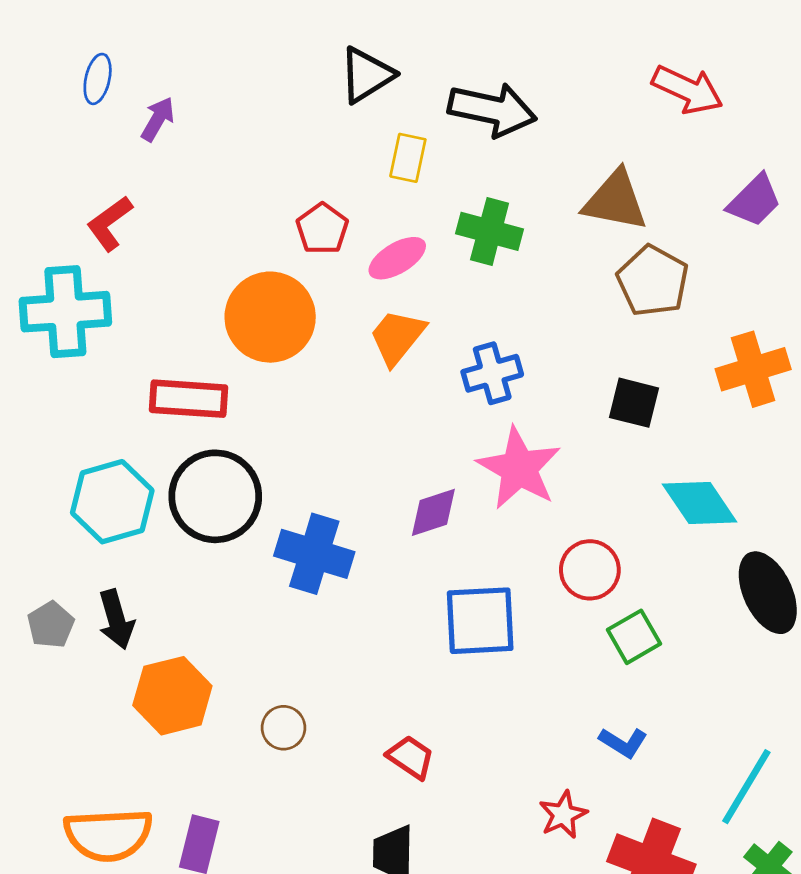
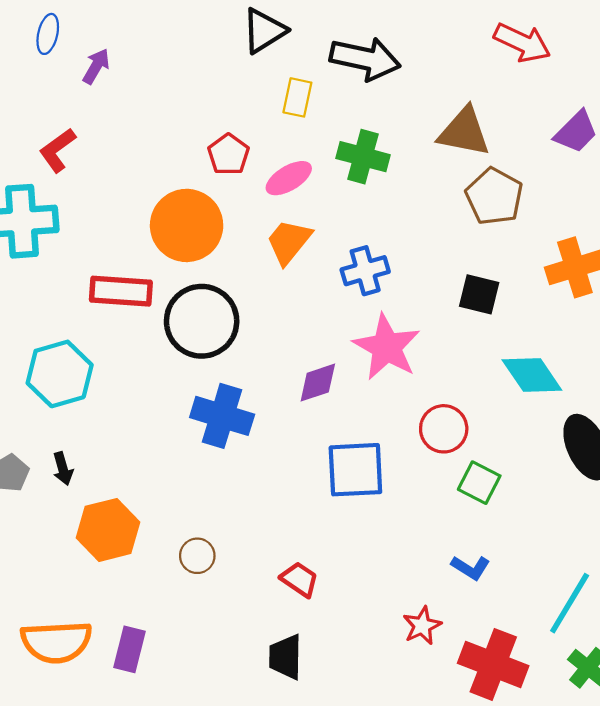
black circle: (215, 496) -> (202, 321), moved
black arrow: (116, 619) -> (63, 469), size x0.7
green square: (634, 637) -> (479, 483), turned -33

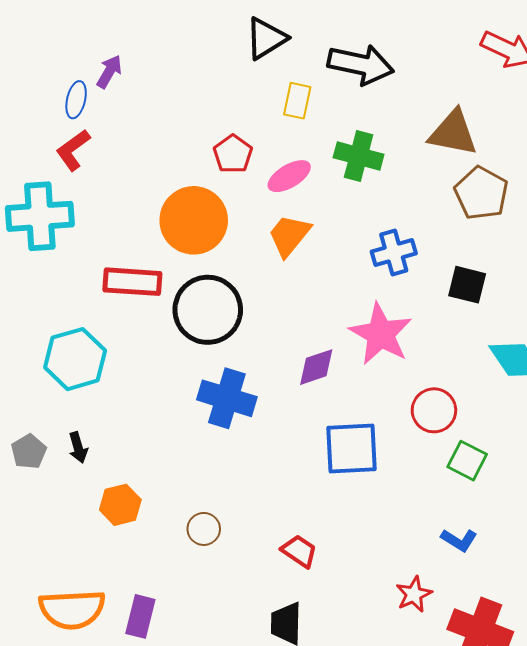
blue ellipse: (48, 34) -> (76, 100), moved
blue cross: (365, 271) -> (394, 253), moved
orange hexagon: (108, 530) -> (120, 505), size x0.7

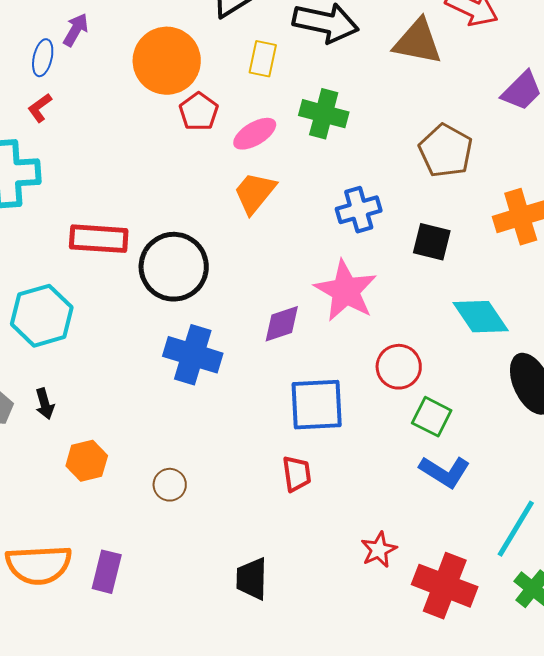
brown triangle: (453, 133) -> (418, 42), moved
red L-shape: (73, 150) -> (40, 108), size x0.7
orange circle: (194, 220) -> (167, 61), moved
blue L-shape: (459, 540) -> (445, 472), moved, size x1.4
red trapezoid: (299, 551) -> (297, 474), moved, turned 48

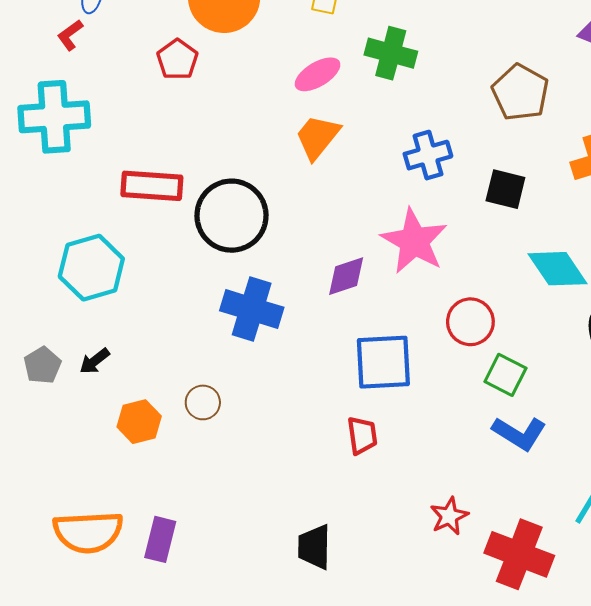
red L-shape: (40, 108) -> (70, 35), moved
red pentagon: (199, 112) -> (177, 59), moved
black arrow: (45, 404) -> (95, 361), turned 68
brown circle: (170, 485) -> (203, 402), moved

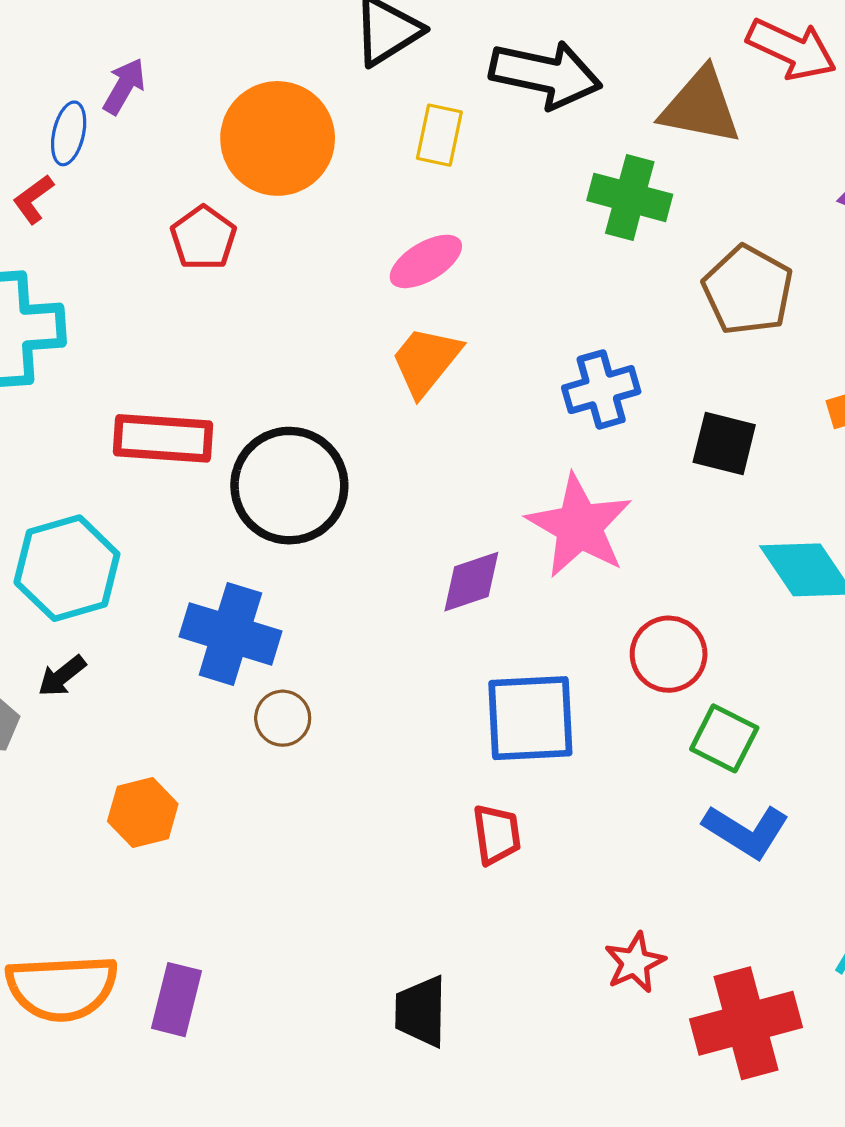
green cross: (391, 53) -> (630, 197), moved
blue cross: (252, 309) -> (230, 634), moved
black arrow: (95, 361) -> (62, 676), moved
brown circle: (203, 402) -> (283, 718), moved
red cross: (519, 554) -> (746, 1023), turned -36

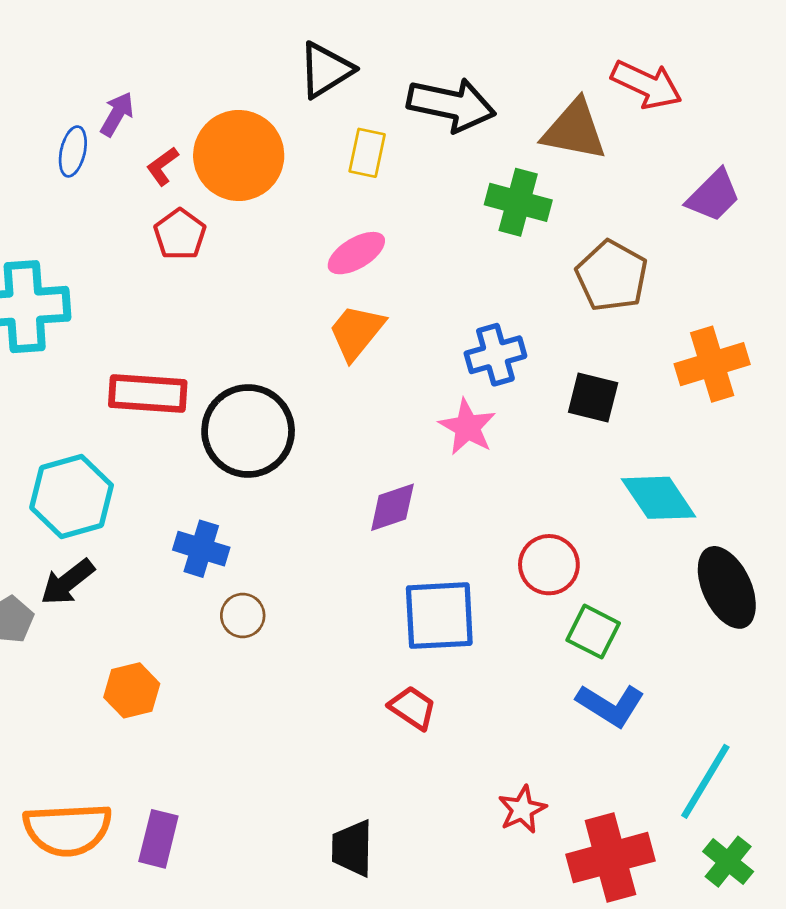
red L-shape: (33, 199) -> (162, 166), moved
pink star: (579, 526) -> (467, 427), moved, size x0.7
blue cross: (230, 634) -> (201, 549), size x0.7
black arrow: (62, 676) -> (68, 582), size x1.4
red trapezoid: (497, 834) -> (413, 708), turned -48

